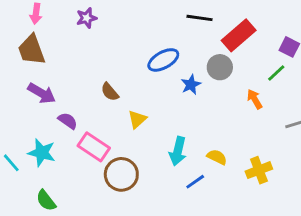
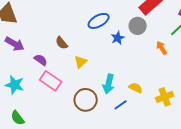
purple semicircle: (68, 121) -> (41, 60), moved
brown circle: (121, 174) -> (86, 100), moved

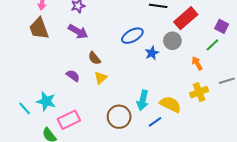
purple arrow: (15, 44) -> (78, 32), moved
yellow triangle: (81, 62) -> (101, 78), moved
pink rectangle: (51, 81) -> (69, 120), moved, turned -60
yellow semicircle: (136, 88) -> (170, 104), size x1.5
yellow cross: (165, 97) -> (199, 92), moved

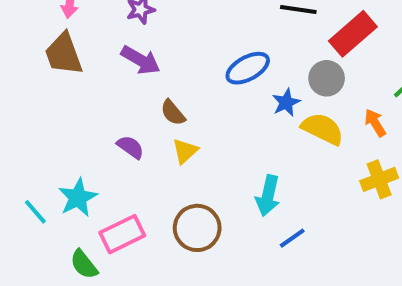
cyan star: (46, 101) -> (78, 198), turned 30
yellow semicircle: (170, 104) -> (323, 129), moved
brown circle: (119, 117) -> (197, 228), moved

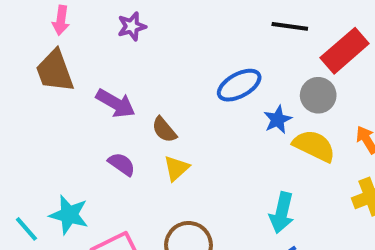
purple arrow: (141, 60) -> (116, 103), moved
cyan arrow: (268, 196) -> (282, 213), moved
cyan star: (78, 198) -> (69, 215), turned -30

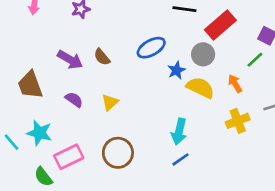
brown trapezoid: (55, 71) -> (30, 85), moved
brown semicircle: (164, 130) -> (102, 57), moved

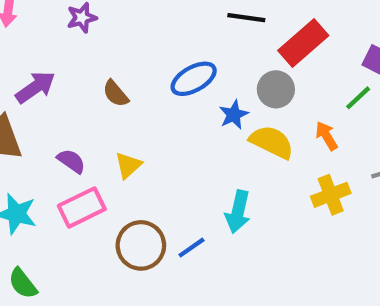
purple arrow: (70, 60) -> (35, 87), moved, turned -65
pink rectangle: (69, 157) -> (82, 207), moved
blue line: (180, 159) -> (191, 248), moved

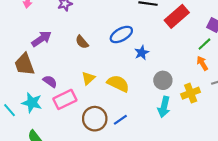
gray circle: (276, 89) -> (163, 80), moved
orange arrow: (326, 136) -> (202, 63), moved
yellow semicircle: (272, 142) -> (118, 84), moved
purple semicircle: (71, 161) -> (50, 81), moved
cyan arrow: (238, 212) -> (164, 107), moved

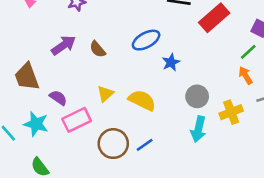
purple arrow: (41, 39) -> (63, 45), moved

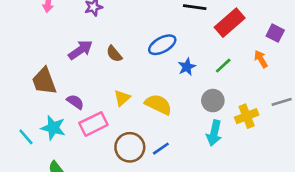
green line: (248, 52) -> (223, 66), moved
orange arrow: (246, 75) -> (261, 59), moved

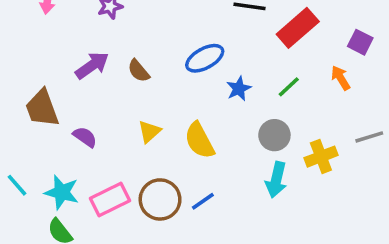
yellow semicircle: (158, 104) -> (199, 140), turned -144
pink rectangle: (93, 124) -> (110, 199), moved
cyan star: (53, 128) -> (62, 192), moved

